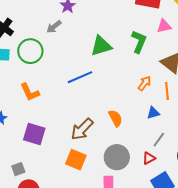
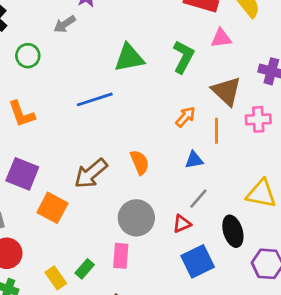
green circle: (30, 51) -> (28, 56), size x0.7
orange square: (76, 160) -> (52, 208), moved

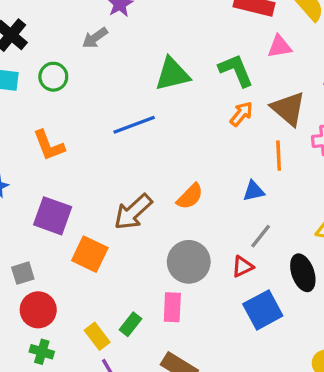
green L-shape: (183, 57) -> (236, 70), turned -48
orange arrow: (186, 117) -> (241, 114), moved
orange semicircle: (140, 162) -> (190, 196), turned 70

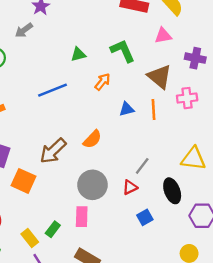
pink triangle: (279, 47) -> (163, 36), moved
green triangle: (172, 74) -> (78, 54), size x0.6
orange arrow: (241, 114) -> (102, 82), moved
blue triangle: (254, 191) -> (127, 109), moved
blue square: (263, 310) -> (145, 217), size x0.6

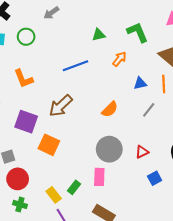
brown arrow: (53, 151) -> (61, 106), moved
gray line: (142, 166) -> (149, 110), moved

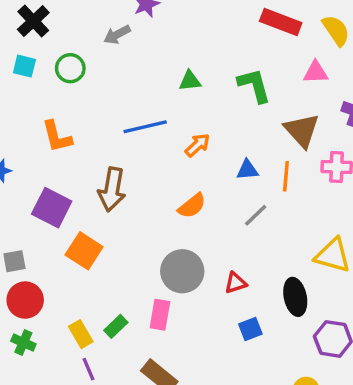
orange arrow: (119, 59) -> (198, 145), moved
brown arrow: (61, 106) -> (112, 189), turned -45

